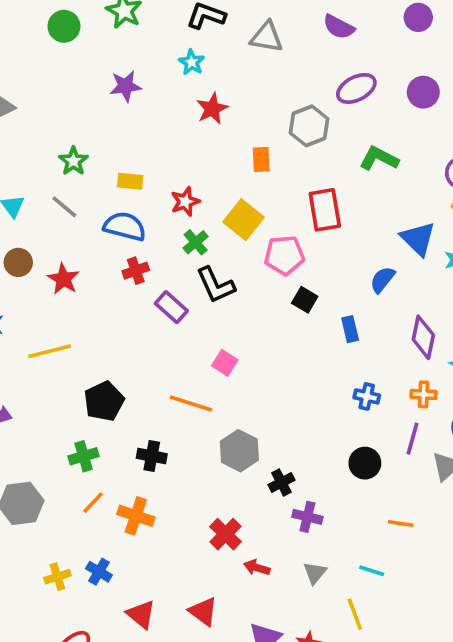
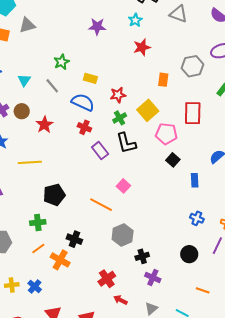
red cross: (136, 271) -> (84, 127), turned 32
black cross: (152, 456) -> (74, 239), moved

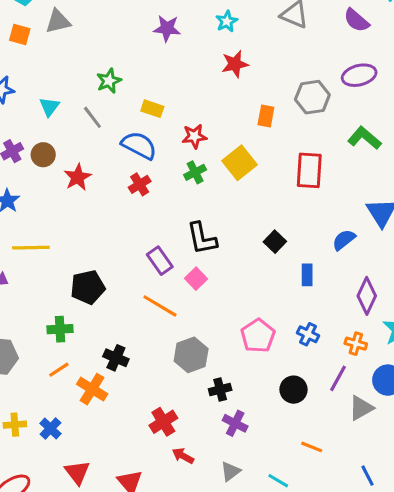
red cross: (84, 127) -> (140, 184), turned 32
pink pentagon: (166, 134) -> (258, 336), moved, turned 30
black L-shape: (126, 143) -> (202, 238), moved
purple rectangle: (100, 151) -> (160, 261), moved
yellow line: (30, 162) -> (31, 248), moved

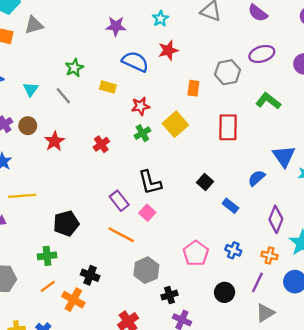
blue semicircle: (139, 145) -> (135, 62), moved
blue rectangle: (307, 275) -> (230, 206), turned -49
gray triangle: (361, 408) -> (265, 313), moved

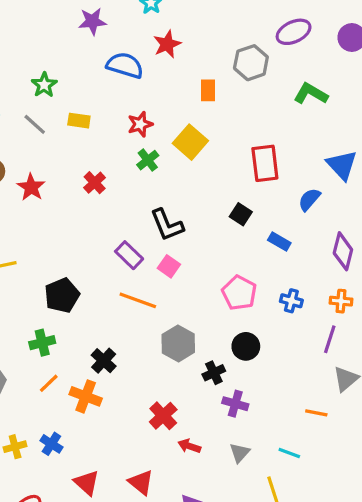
yellow rectangle: (108, 87) -> (79, 121), moved
red rectangle: (228, 127) -> (265, 163), moved
pink pentagon: (196, 253) -> (239, 293), moved
black cross: (90, 275) -> (104, 361), turned 30
black circle: (225, 292) -> (246, 346), moved

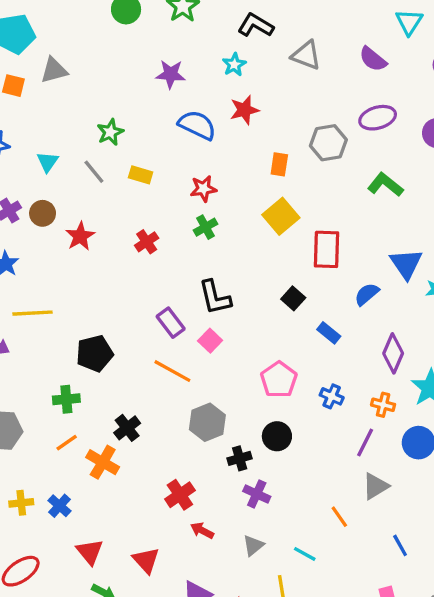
yellow square: (190, 142) -> (281, 216), moved
orange line: (316, 413) -> (339, 517), turned 35

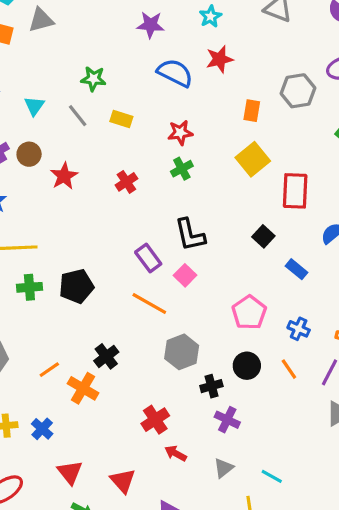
green star: (110, 132) -> (93, 79), turned 30
green cross: (66, 399) -> (29, 287), moved
orange line: (339, 517) -> (289, 369), moved

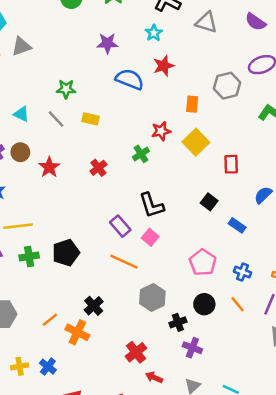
cyan triangle: (34, 106) -> (21, 114), turned -35
red star: (180, 133) -> (161, 131), moved
red rectangle: (295, 191) -> (231, 164), size x0.7

